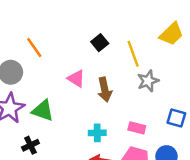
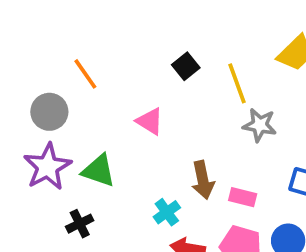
gray star: (148, 81) -> (260, 125), turned 30
brown arrow: (105, 90) -> (203, 180), moved
cyan cross: (97, 133) -> (167, 212), moved, turned -35

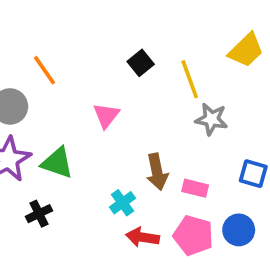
pink triangle: (150, 121) -> (106, 116), turned 36

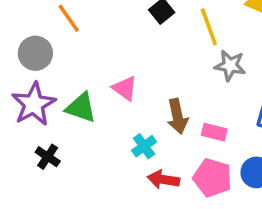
pink triangle: (106, 116) -> (125, 88), moved, turned -32
black cross: (39, 214) -> (48, 157), moved, turned -30

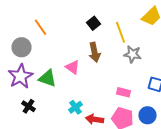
brown arrow: (177, 116) -> (94, 52), moved
cyan cross: (144, 146) -> (76, 107), moved

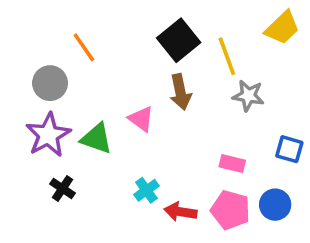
black square: (94, 23) -> (179, 40), size x1.6

